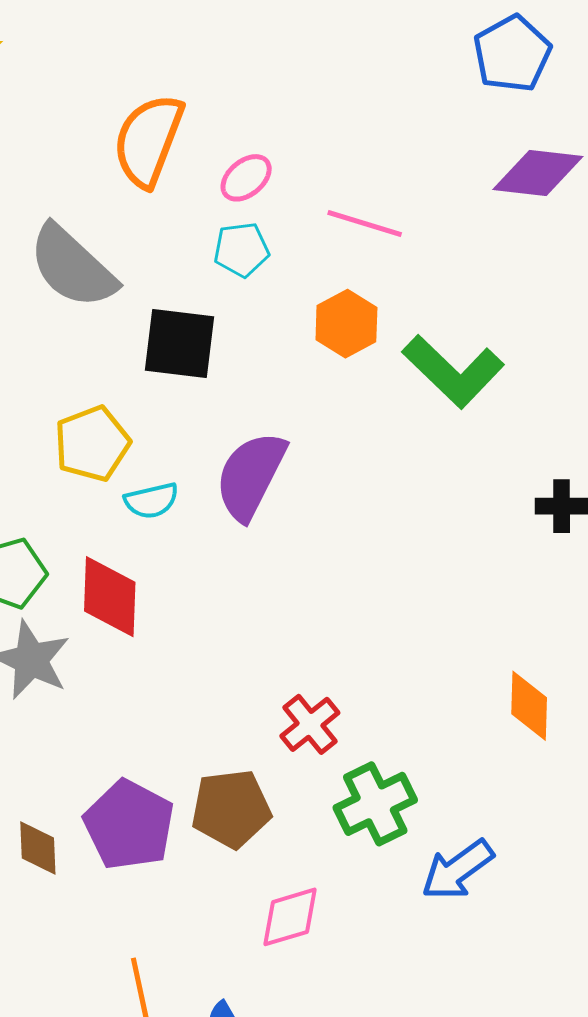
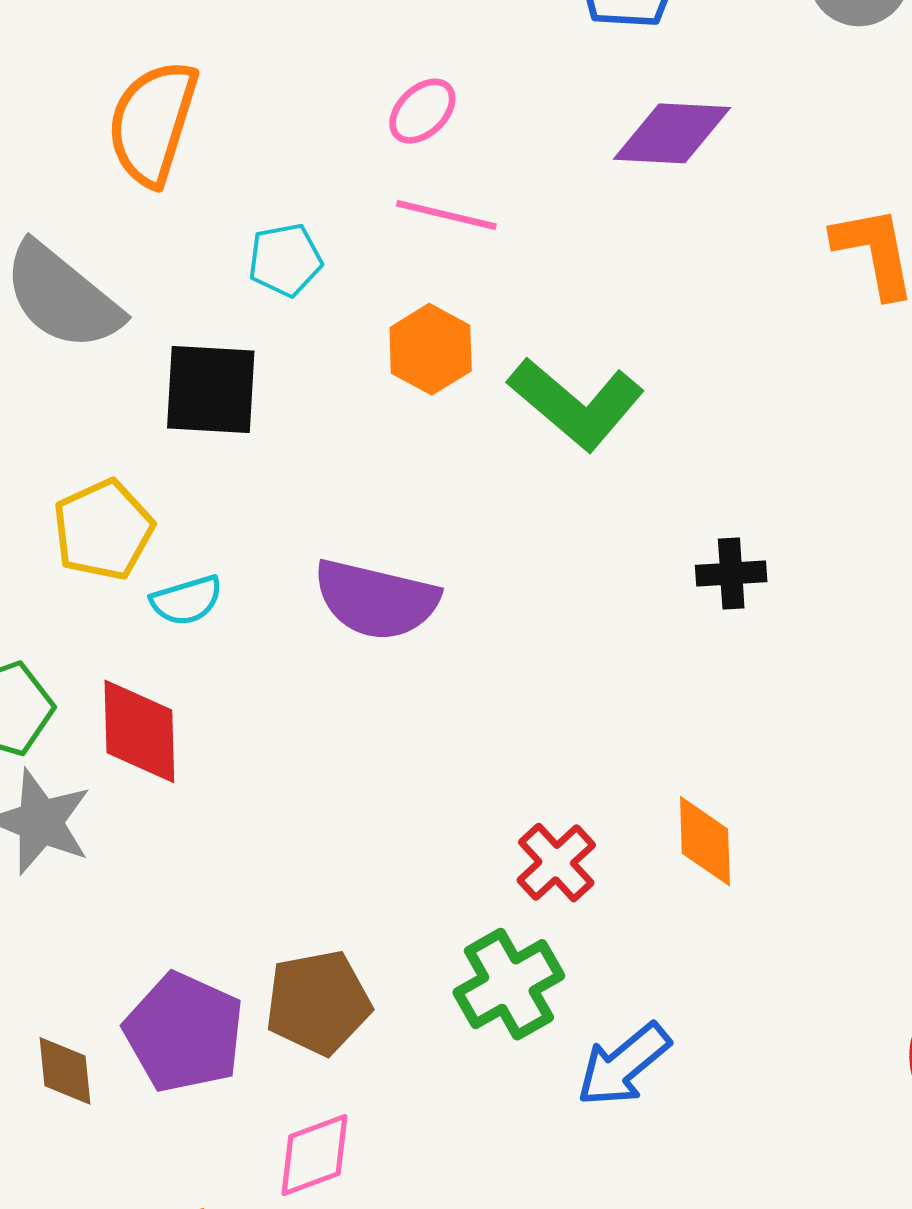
pink ellipse: (246, 178) -> (422, 111), moved
purple semicircle: (251, 476) -> (376, 600), moved, turned -100
red cross: (310, 724) -> (556, 863), moved
pink diamond: (290, 917) -> (315, 1155), moved

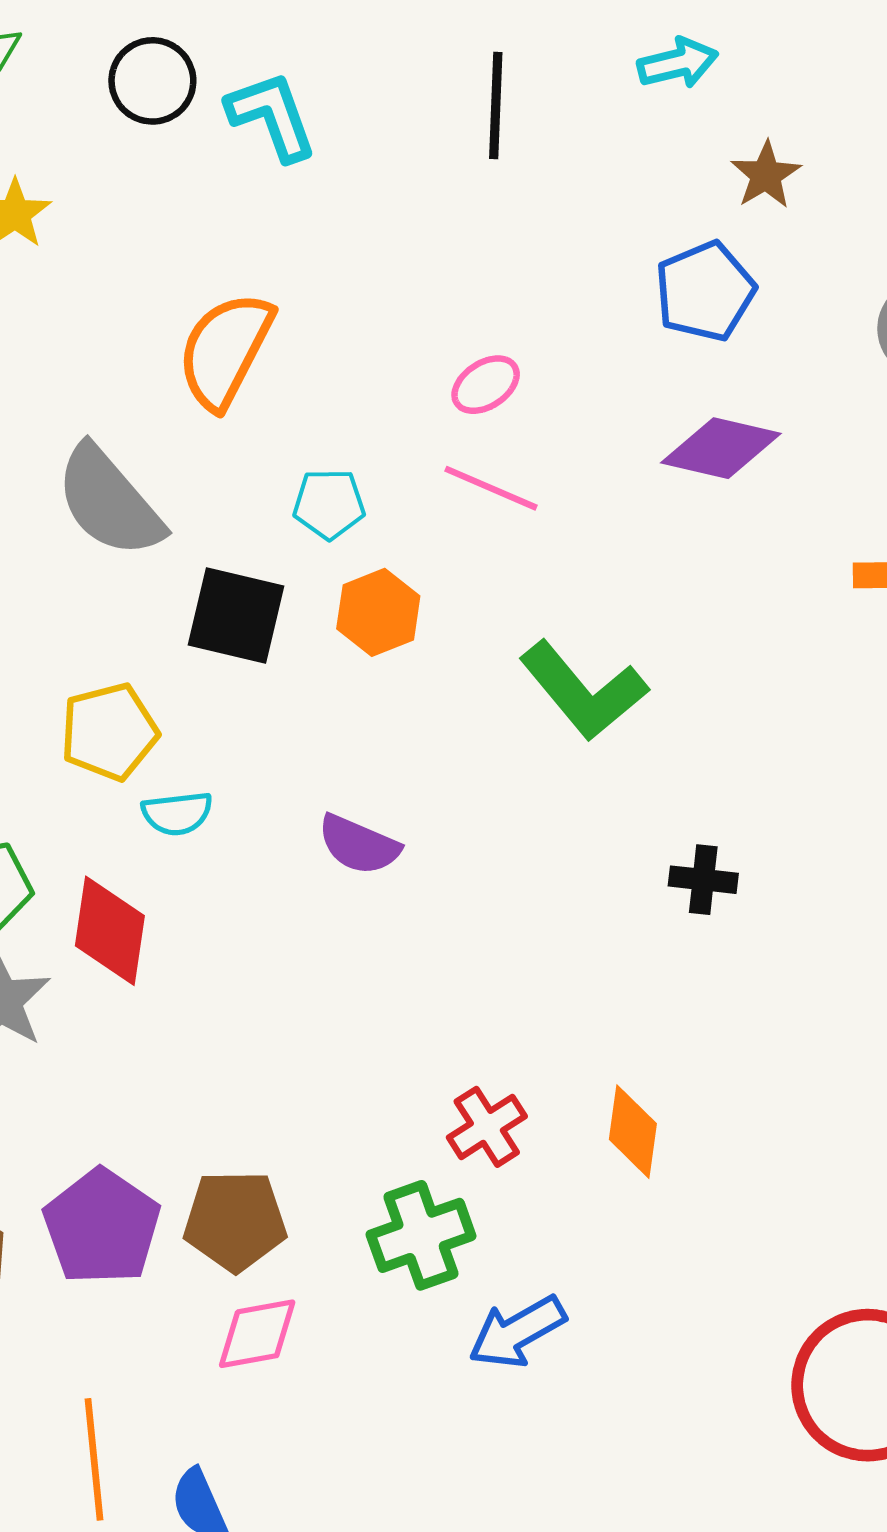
orange hexagon: (431, 349) -> (378, 612), moved
purple semicircle: (376, 600) -> (359, 845), size x0.7
pink diamond: (315, 1155) -> (257, 1334), moved

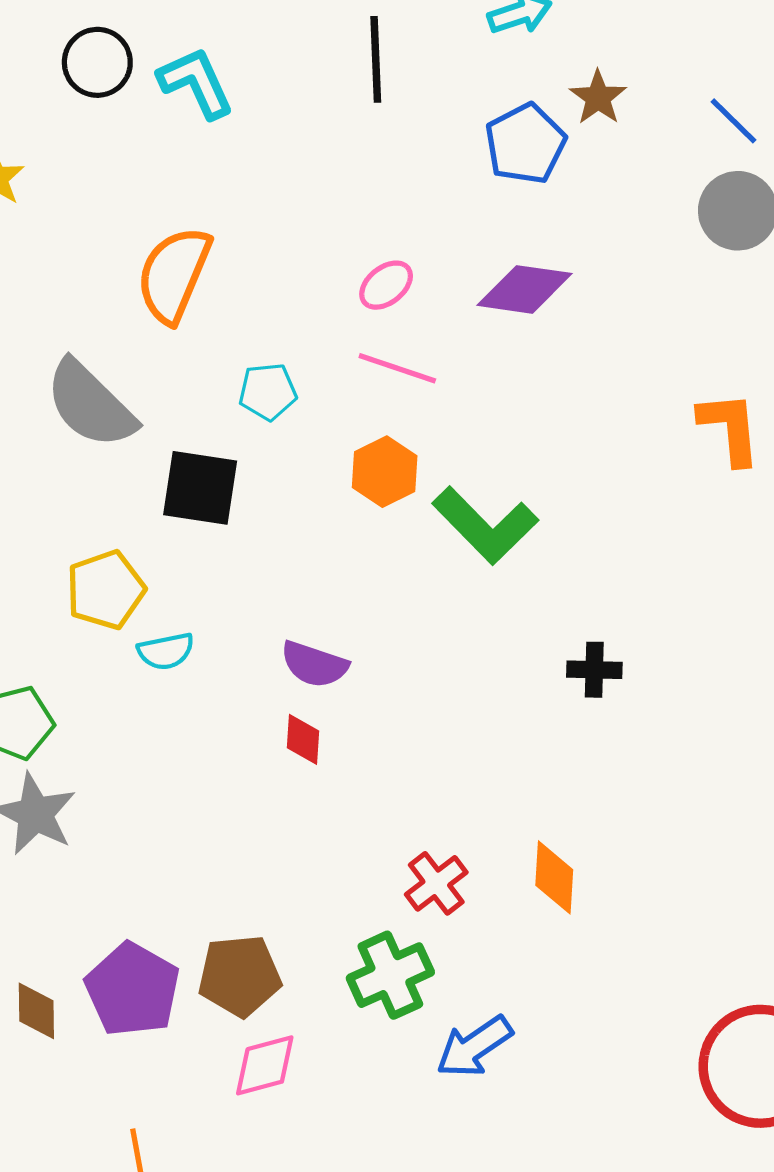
blue pentagon: (705, 291) -> (525, 144), moved
purple diamond: (721, 448) -> (525, 289), moved
orange hexagon: (378, 612) -> (385, 472), moved
red diamond: (110, 931) -> (303, 739), moved, size x0.6

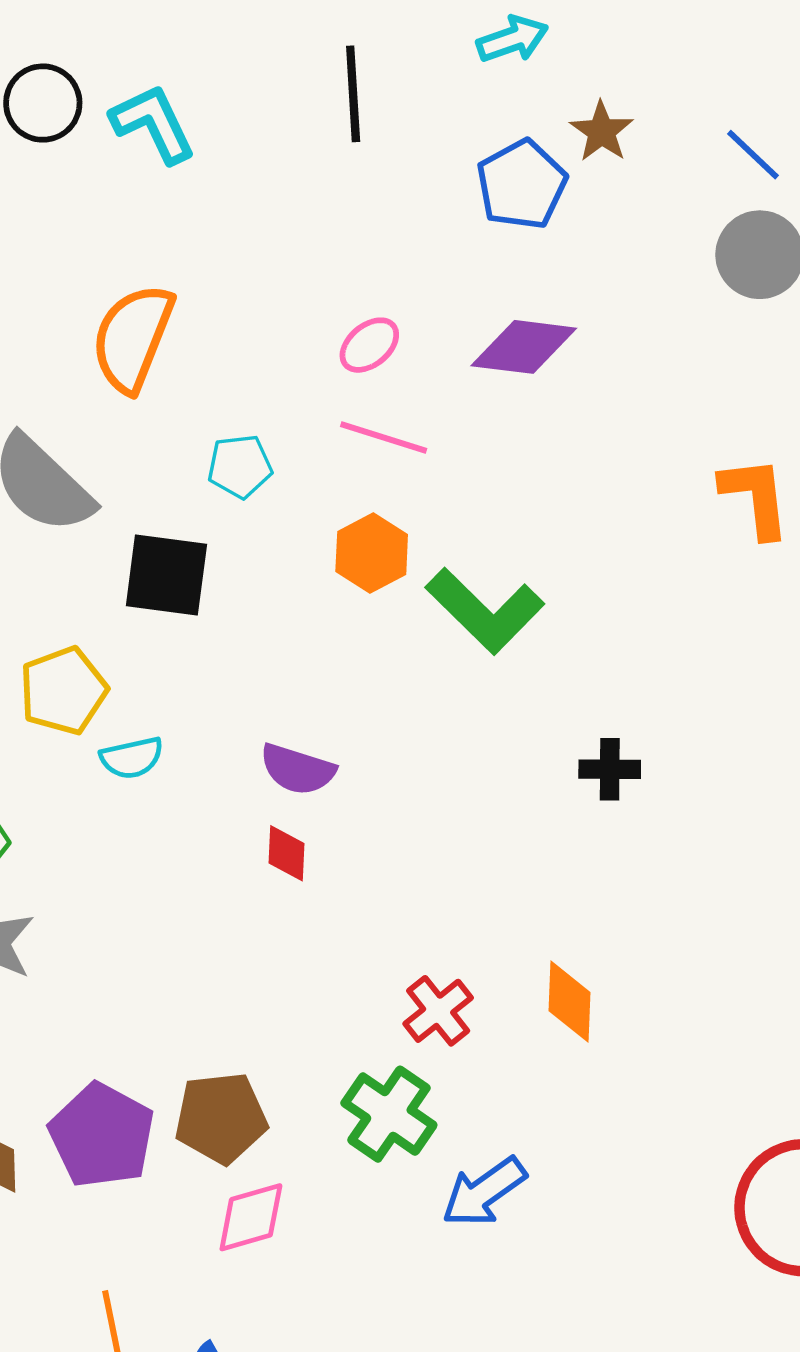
green cross: (390, 975) -> (389, 1114), turned -30

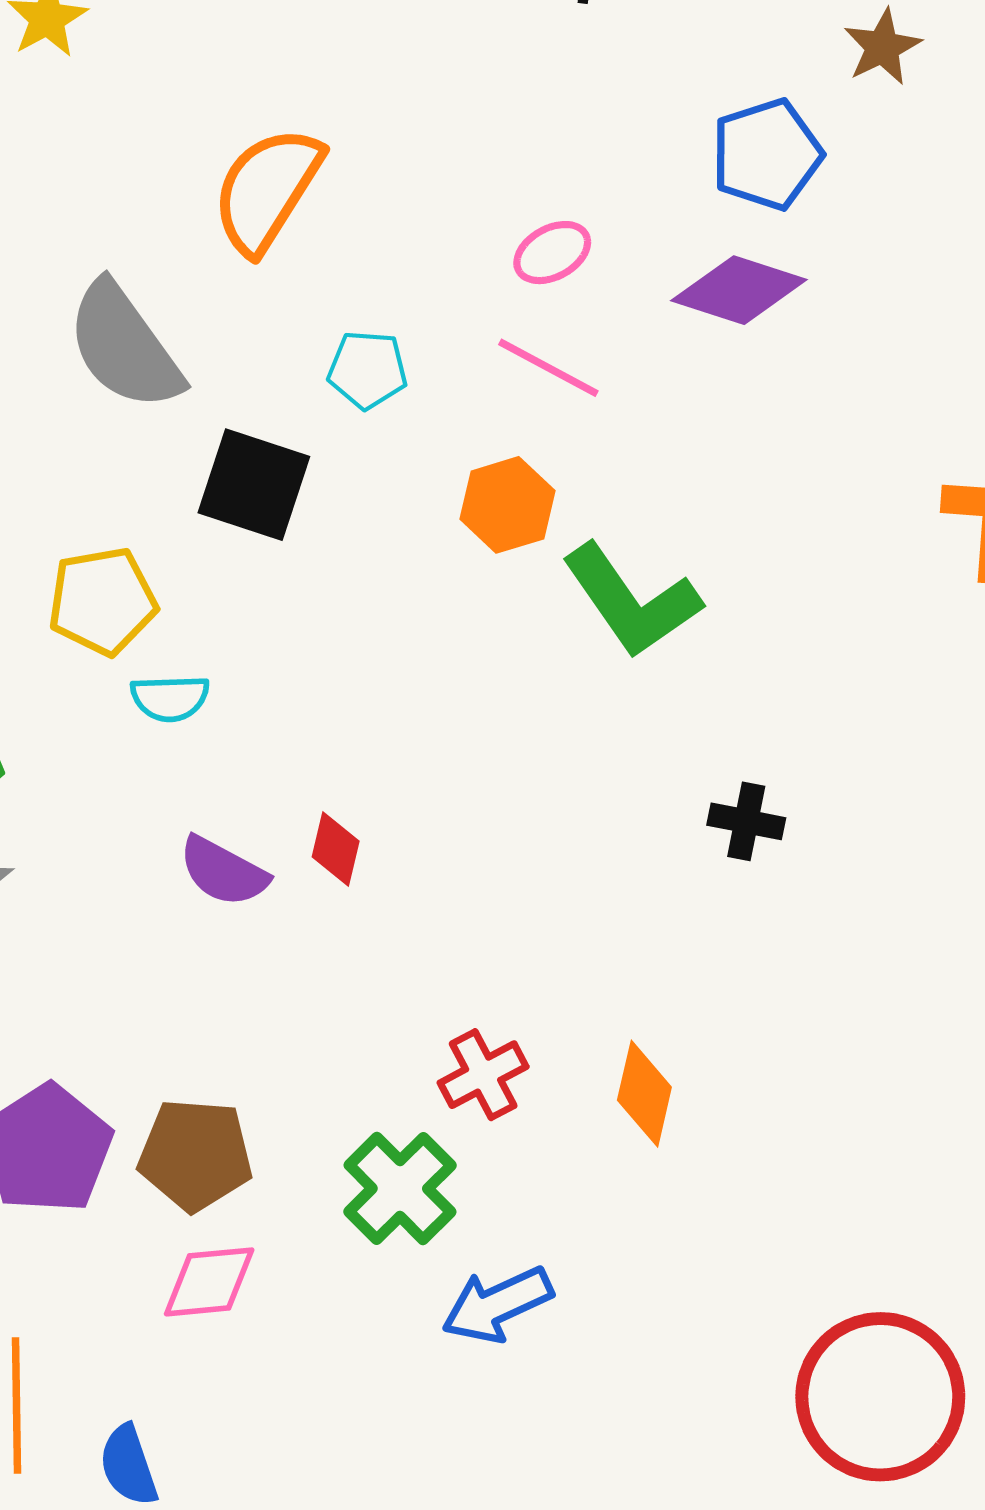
blue pentagon: (522, 185) -> (767, 154), moved
purple semicircle: (298, 769) -> (223, 872), moved

